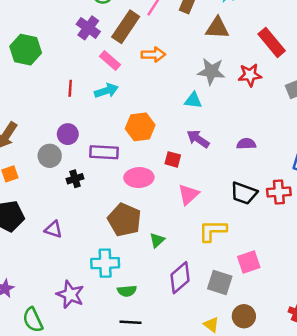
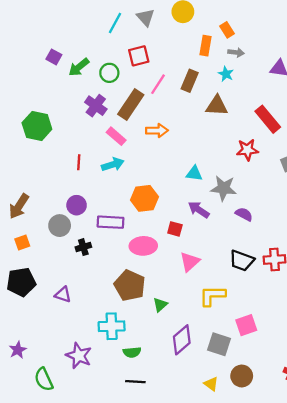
gray star: (211, 71) -> (224, 188), moved
purple semicircle: (246, 144) -> (244, 214), turned 30

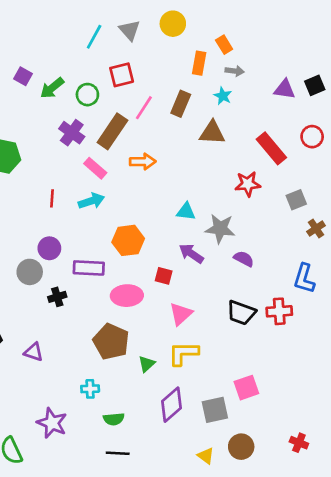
yellow L-shape: (212, 296) -> (183, 353), moved
cyan cross: (112, 326) -> (90, 389), size x0.6
gray square: (219, 344) -> (215, 410), turned -30

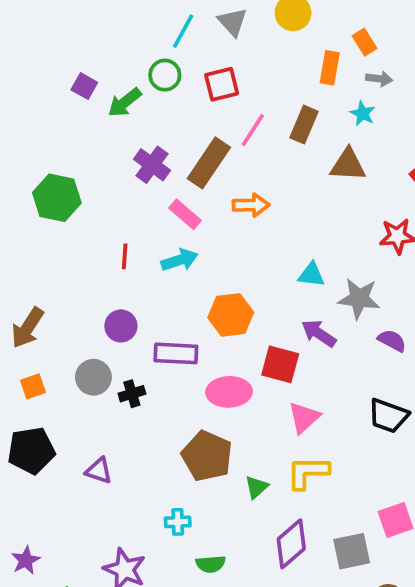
green circle: (87, 95) -> (165, 75), moved
gray circle: (30, 272) -> (93, 377), moved
red square: (164, 276) -> (280, 364), size x1.5

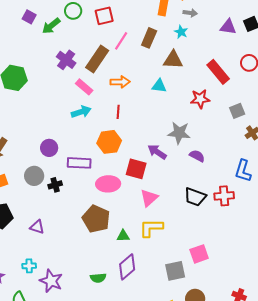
red line: (125, 256) -> (118, 112), moved
cyan triangle: (311, 275) -> (159, 86), moved
green triangle: (256, 487) -> (123, 236), turned 40
cyan cross: (178, 522) -> (29, 266), moved
purple diamond: (291, 544) -> (127, 267), moved

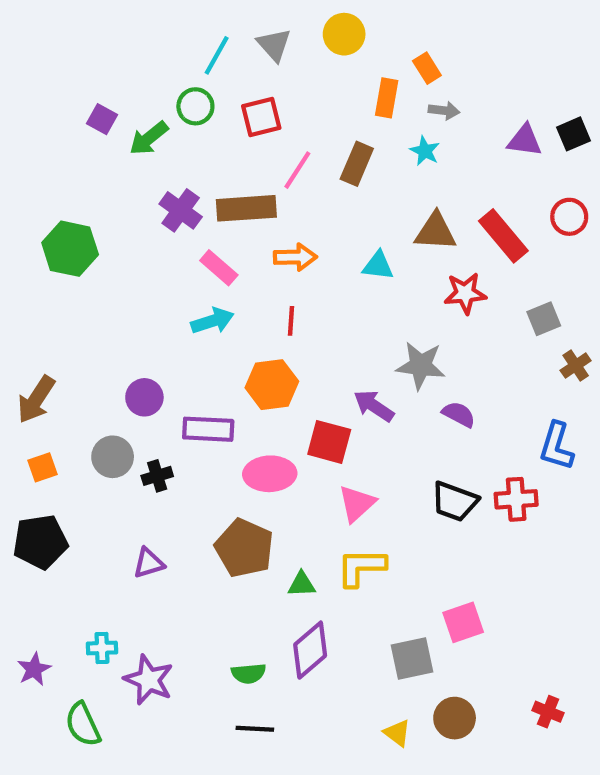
brown rectangle: (97, 59) -> (246, 208), turned 52
brown triangle: (173, 60) -> (435, 232), moved
purple triangle: (37, 227) -> (149, 563), moved, turned -35

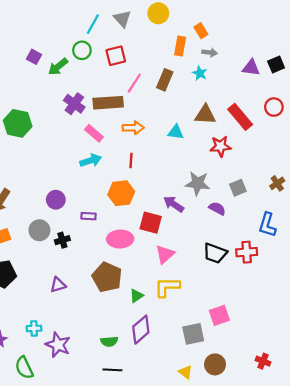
gray square: (544, 319) -> (238, 188), moved
purple rectangle: (208, 429) -> (88, 216), size x0.6
green triangle: (302, 584) -> (136, 296), turned -32

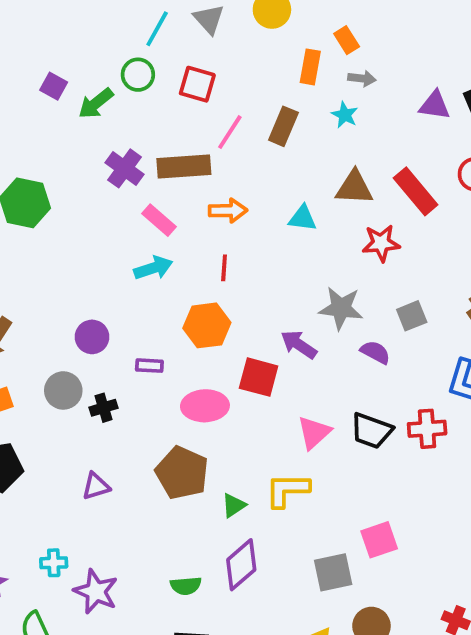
red square: (116, 56) -> (197, 84), turned 30
pink triangle: (165, 254) -> (314, 433), moved

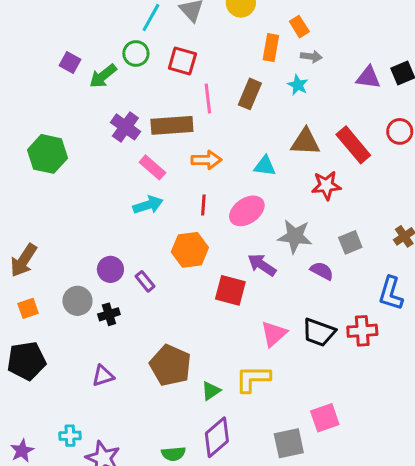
pink line: (230, 132) -> (208, 98), turned -40
purple circle: (92, 337) -> (110, 269), moved
purple rectangle: (149, 366) -> (145, 281), turned 48
pink ellipse: (205, 406) -> (247, 211), moved, turned -32

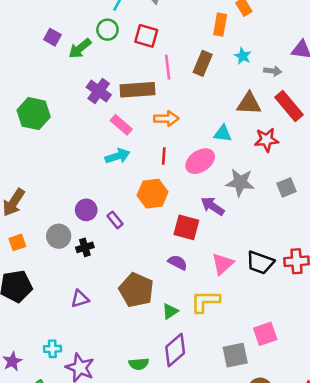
gray arrow: (311, 57) -> (273, 71), moved
cyan triangle: (265, 166) -> (223, 134), moved
purple semicircle: (322, 271) -> (178, 262), moved

